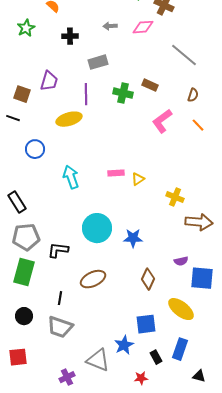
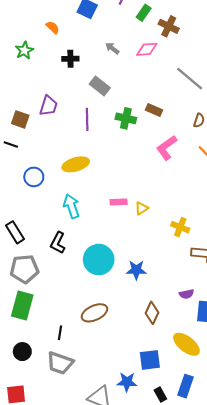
gray arrow: (110, 26) -> (112, 48), turned 40
gray rectangle: (98, 62) -> (100, 86), turned 54
yellow ellipse: (69, 119) -> (76, 164), moved
black L-shape: (58, 250) -> (58, 243), moved, turned -70
blue star: (124, 345) -> (127, 382), turned 30

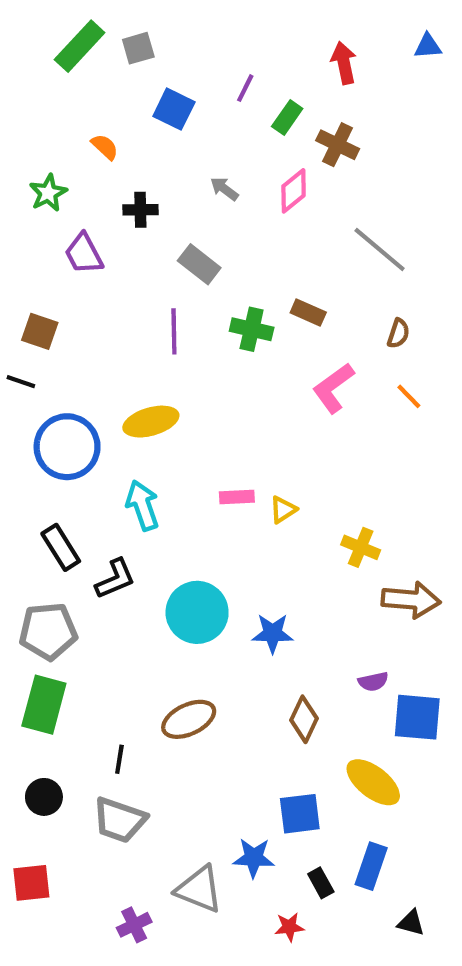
pink diamond: (147, 49) -> (294, 191), turned -35
purple trapezoid: (48, 106) -> (84, 254), moved, turned 135
blue circle: (34, 177) -> (67, 447), size x1.6
black rectangle: (15, 232) -> (61, 547), moved
black L-shape: (58, 243) -> (115, 579), turned -140

